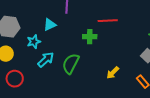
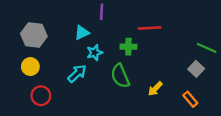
cyan star: (34, 42) -> (95, 53), moved
green semicircle: (71, 64) -> (120, 76), moved, turned -50

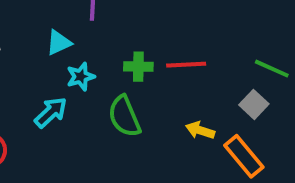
red line: (149, 28) -> (186, 65), moved
yellow arrow: (155, 89) -> (200, 130), moved, turned 63
orange rectangle: (190, 99) -> (244, 156), size x1.5

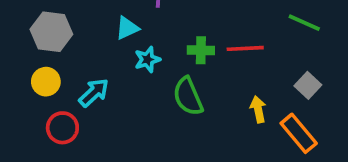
green line: (272, 69) -> (304, 23), moved
cyan arrow: (51, 112) -> (94, 93), moved
yellow arrow: (200, 130) -> (258, 109), turned 60

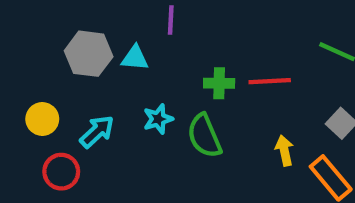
cyan triangle: (127, 28) -> (135, 58), turned 30
gray hexagon: (51, 32) -> (89, 54), moved
cyan star: (147, 59) -> (158, 119), moved

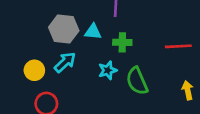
green cross: (219, 83) -> (122, 42), moved
cyan arrow: (97, 132) -> (65, 62), moved

